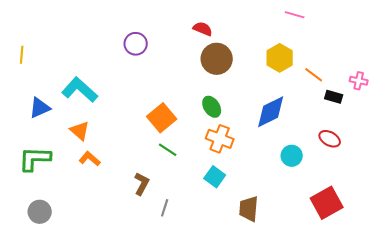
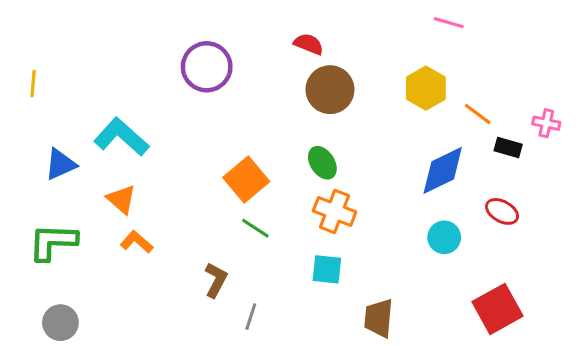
purple circle: (136, 44) -> (207, 67), size x1.4
blue diamond: (271, 112) -> (443, 170), moved
cyan square: (215, 177) -> (327, 269), turned -30

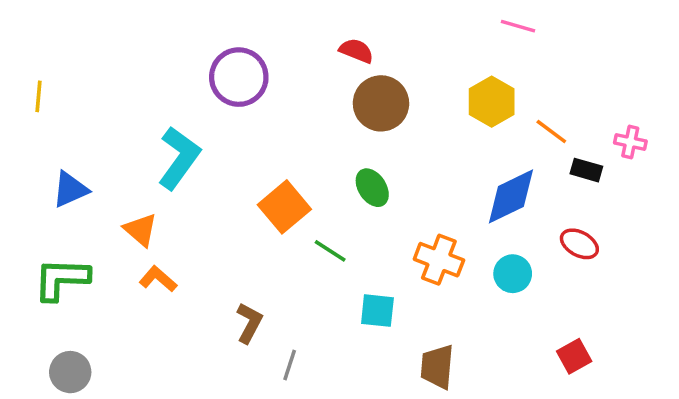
cyan L-shape: (121, 137) -> (179, 158), moved, turned 84
orange cross: (335, 211) -> (439, 260), moved
green line: (255, 228) -> (330, 251), moved
red square: (497, 309) -> (574, 356), size x0.6

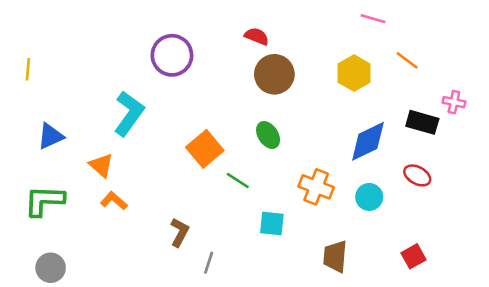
orange line: (551, 131) -> (407, 60), moved
black rectangle: (586, 170) -> (422, 122), size x1.4
brown trapezoid: (437, 367) -> (335, 256), moved

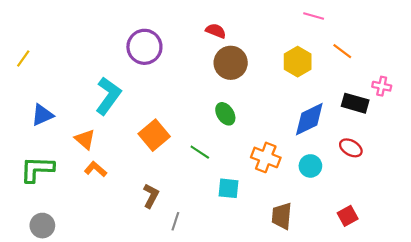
yellow line: (28, 69) -> (23, 59), turned 30
orange square: (205, 149) -> (154, 135), moved

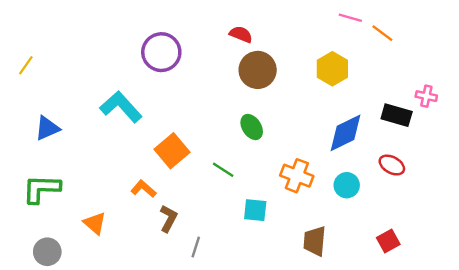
orange line: (342, 51) -> (382, 33), moved
cyan L-shape: (108, 96) -> (121, 107), turned -78
orange triangle: (85, 139) -> (95, 223), moved
orange L-shape: (96, 169) -> (144, 189), moved

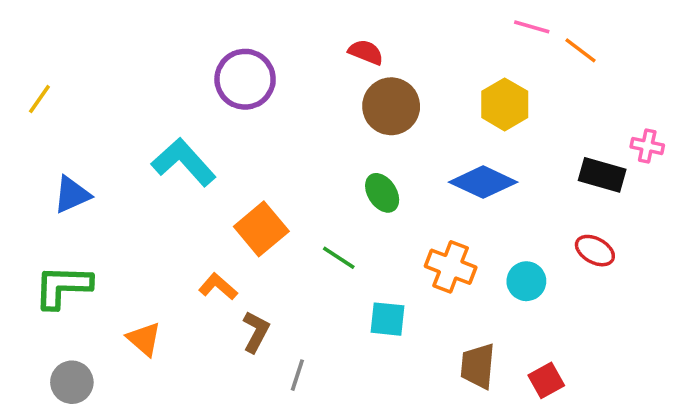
blue diamond: (346, 133) -> (483, 182), moved, turned 51
red square: (388, 241) -> (546, 380), moved

